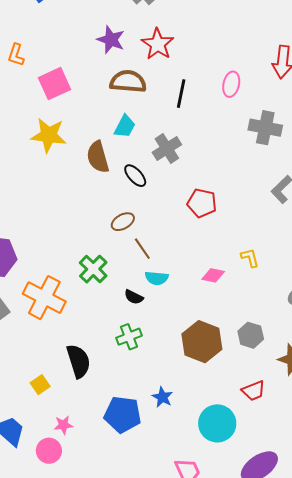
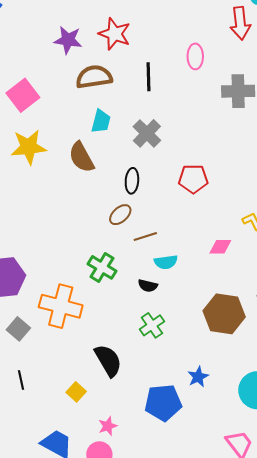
black ellipse: (135, 176) -> (132, 181), moved, turned 60
brown line: (142, 249) -> (145, 237), turned -60
blue star: (162, 397) -> (198, 377), turned 30

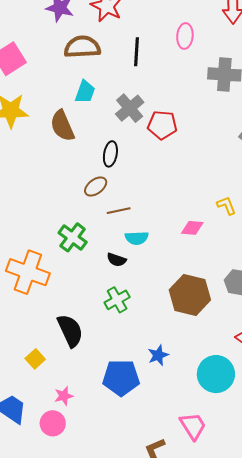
red pentagon: (193, 179) -> (162, 125), moved

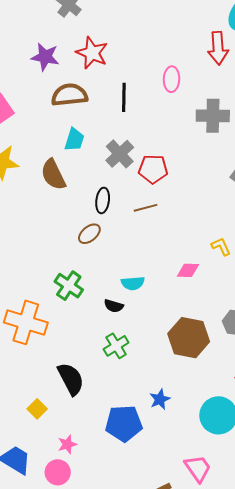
brown line: (119, 211) -> (145, 208), moved

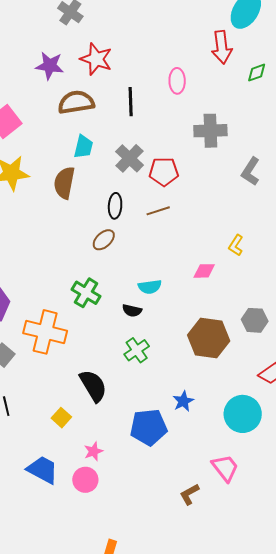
gray cross: (213, 116) -> (210, 131), moved
brown semicircle: (53, 175) -> (64, 183), turned 40
yellow L-shape: (221, 247) -> (236, 245), turned -120

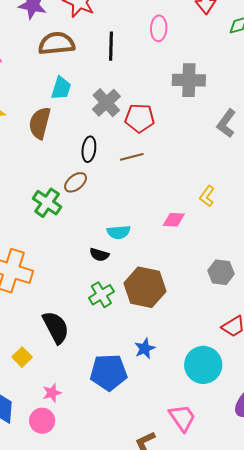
green cross: (86, 293) -> (47, 203), moved
brown hexagon: (209, 338) -> (145, 287), moved

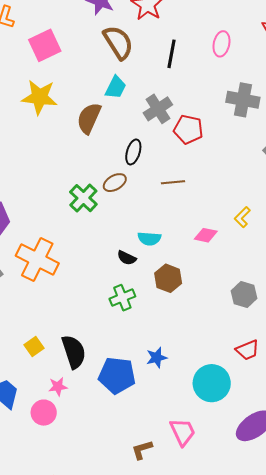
brown semicircle: (57, 43) -> (118, 42), turned 54
brown line: (132, 157) -> (173, 182), moved
brown hexagon: (145, 287) -> (168, 278), moved, size x0.7
black semicircle: (56, 327) -> (74, 352), moved

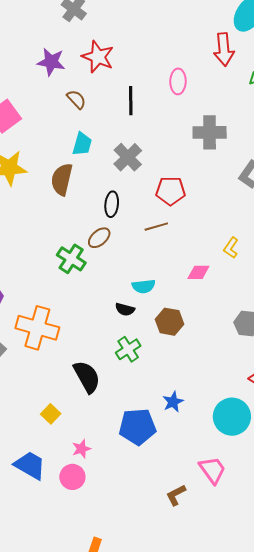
brown semicircle: (118, 42) -> (76, 99), size x0.6
red pentagon: (188, 129) -> (171, 191), moved
black semicircle: (74, 352) -> (87, 377), moved

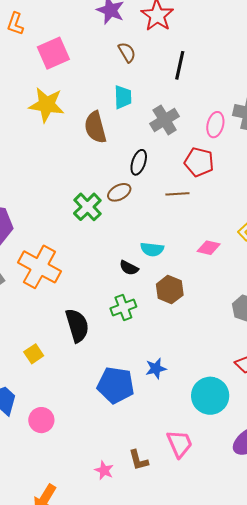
pink ellipse: (178, 81) -> (215, 125), moved
cyan trapezoid: (82, 144) -> (123, 97), turned -30
brown semicircle: (62, 179) -> (95, 127), turned -40
pink star: (81, 449) -> (104, 470), moved, turned 30
brown L-shape: (176, 495) -> (138, 460), turned -90

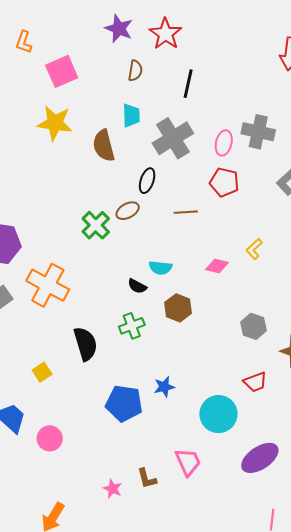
brown semicircle: (127, 52) -> (135, 71), turned 40
gray cross: (165, 120) -> (173, 138), size x1.4
red pentagon: (199, 162) -> (224, 182), moved

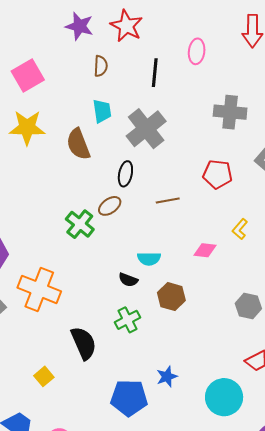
pink ellipse: (224, 143) -> (197, 51), moved
red pentagon: (224, 182) -> (217, 174), moved

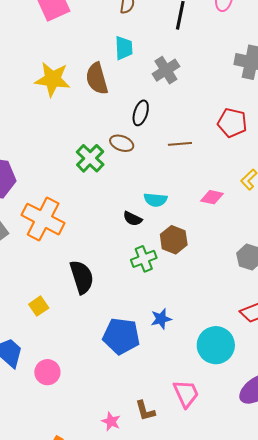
yellow star: (27, 128) -> (53, 79), moved
gray cross: (146, 129) -> (166, 70), size x0.7
brown ellipse: (110, 206) -> (122, 143), turned 50
green cross: (127, 320) -> (144, 259), moved

